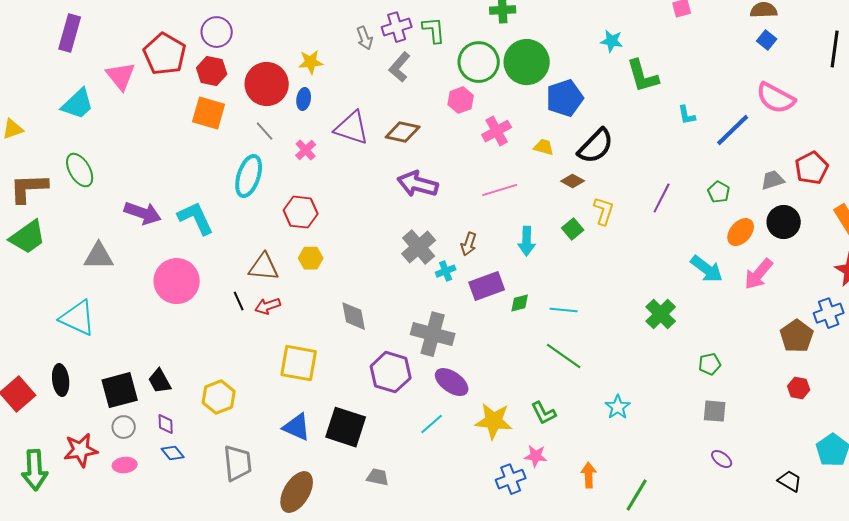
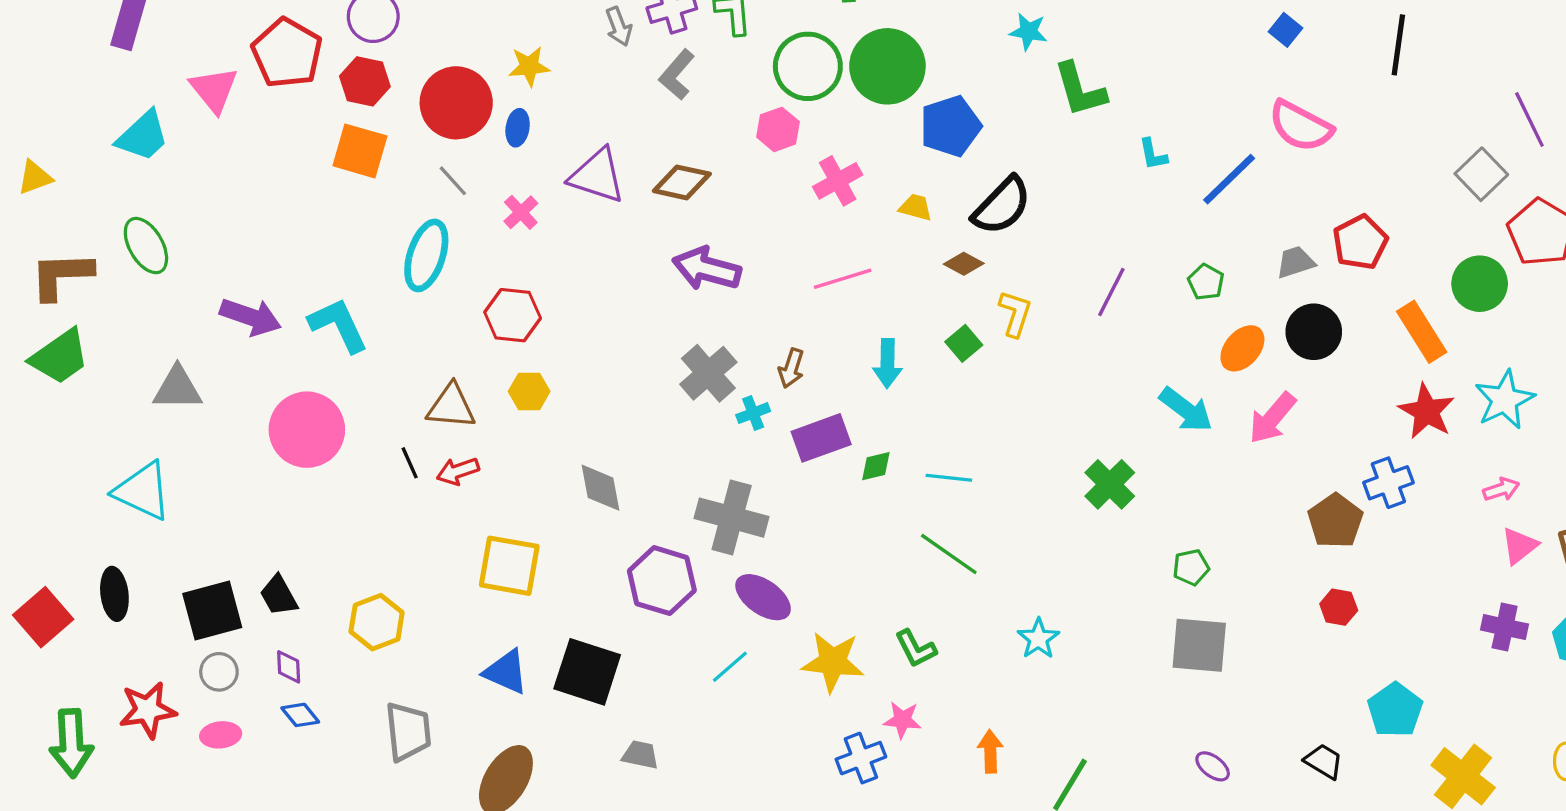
gray square: (715, 411) -> (1199, 645), size x1.5
purple ellipse: (722, 459) -> (1213, 766), moved

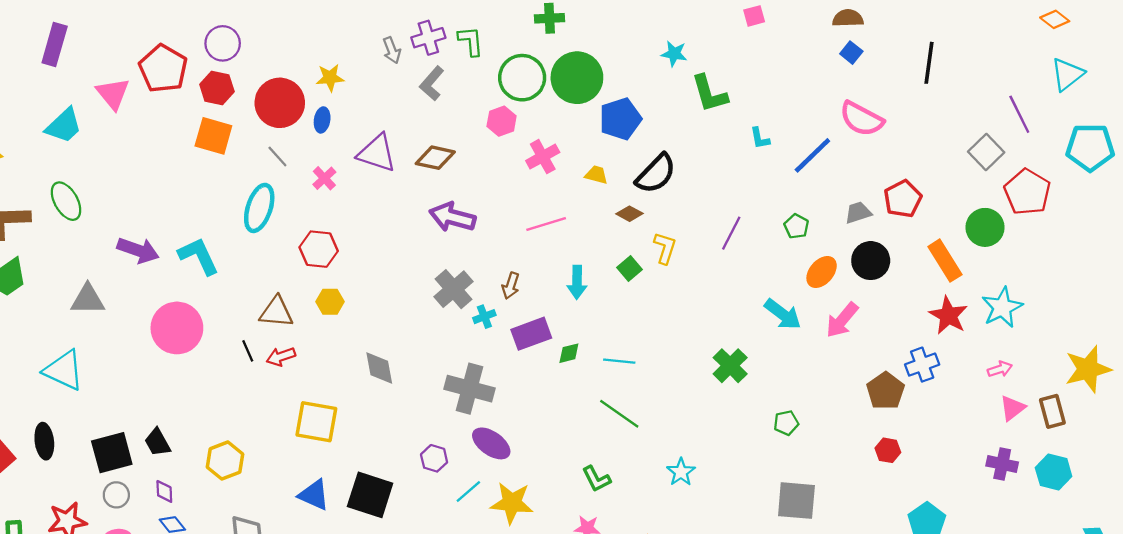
purple hexagon: (662, 581) -> (434, 458), moved, size x0.6
gray square: (1199, 645) -> (796, 501), moved
yellow star: (833, 662) -> (512, 503), moved

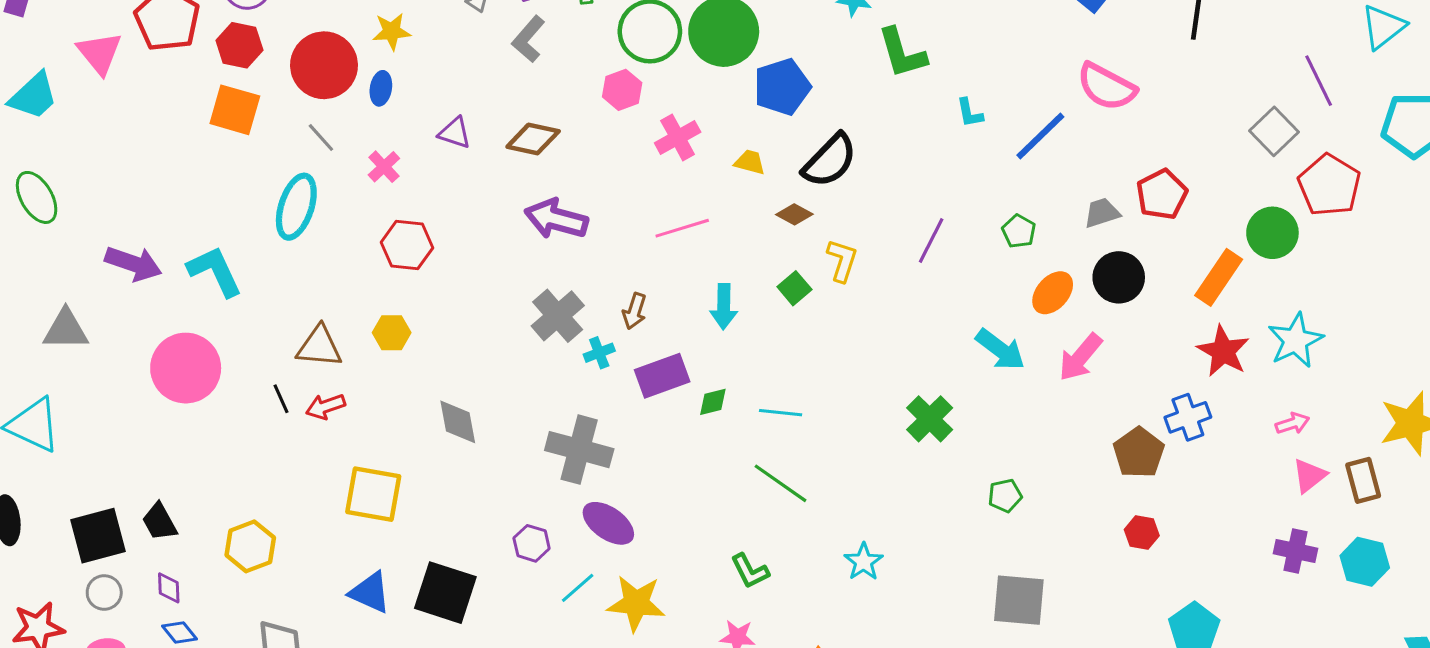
purple triangle: (377, 153) -> (455, 133), size x0.6
red hexagon: (319, 249) -> (407, 245), moved
orange rectangle: (945, 261) -> (1219, 277), turned 66

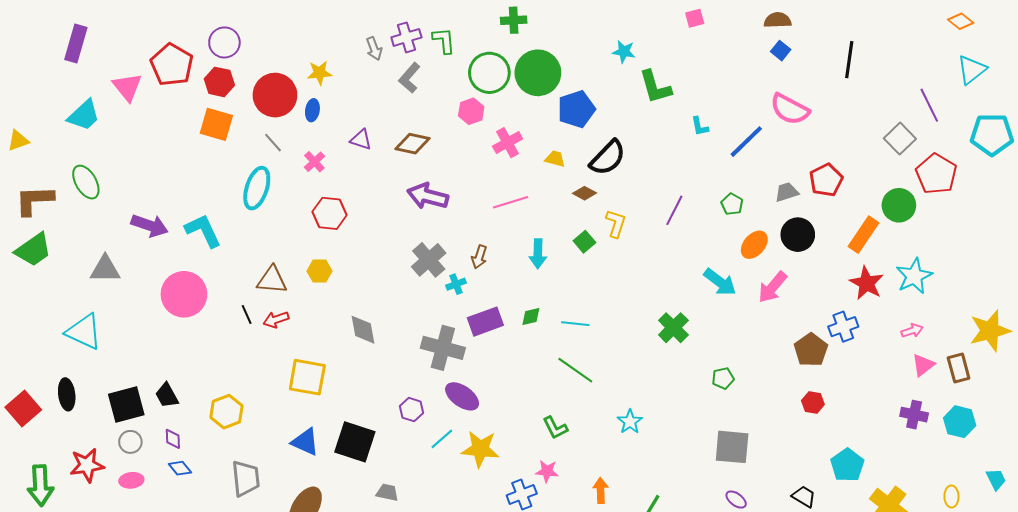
purple rectangle: (662, 376) -> (485, 322), moved

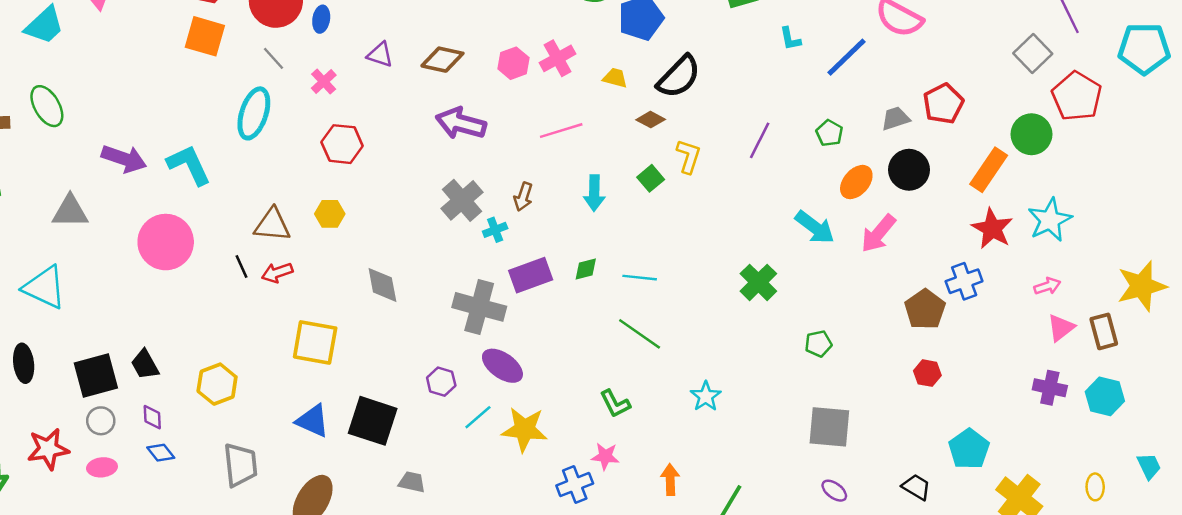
pink hexagon: (471, 111) -> (513, 63), moved

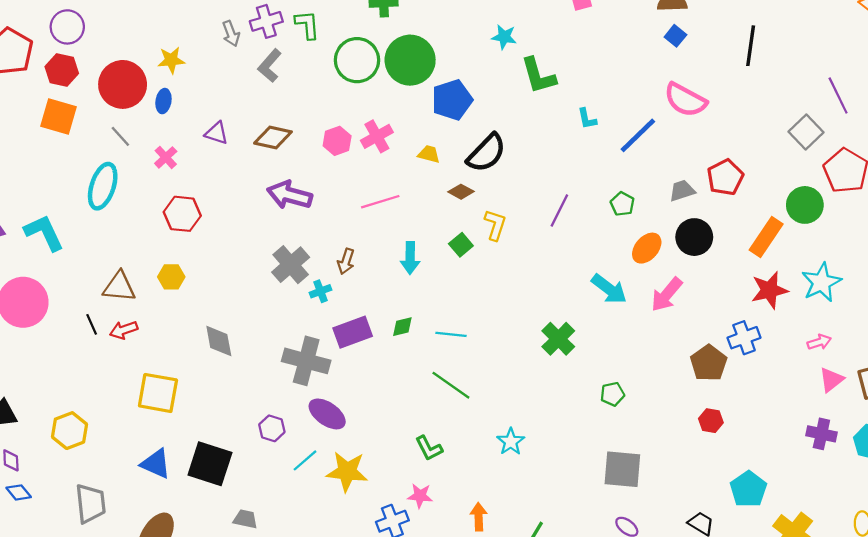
red star: (992, 229) -> (769, 290), turned 30

